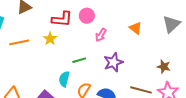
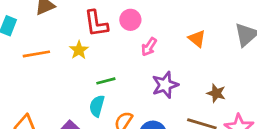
red L-shape: (62, 19) -> (96, 23), turned 75
green line: (79, 60) -> (106, 81), moved
brown star: (164, 67) -> (216, 93), moved

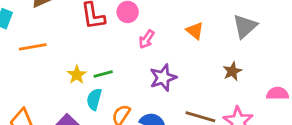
yellow star: (79, 50) -> (77, 75), moved
brown star: (216, 93) -> (232, 71), moved, turned 30

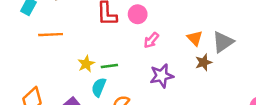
gray triangle: (245, 26) -> (223, 42), moved
brown star: (232, 71) -> (204, 62), moved

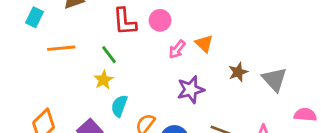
orange triangle: (195, 38) -> (204, 44), moved
gray triangle: (223, 42) -> (274, 79), moved, turned -35
green line: (109, 66) -> (109, 55), moved, turned 63

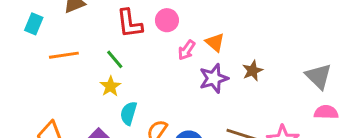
gray triangle: (274, 79) -> (318, 76), moved
purple star: (191, 90) -> (214, 78), moved

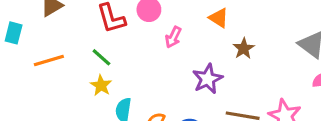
orange triangle: (215, 42) -> (219, 18), moved
purple star: (214, 78) -> (208, 79), moved

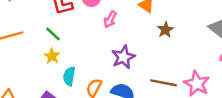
purple star: (208, 79) -> (123, 57), moved

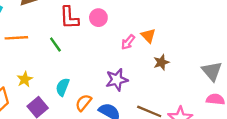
pink arrow: (110, 19) -> (128, 42), moved
yellow star: (52, 56) -> (25, 79), moved

